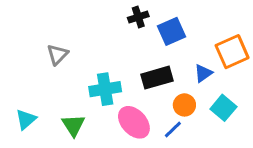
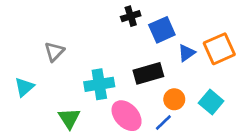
blue triangle: (203, 73) -> (187, 53), moved
cyan triangle: (26, 119) -> (24, 87), moved

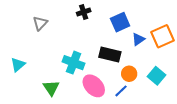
black cross: (131, 16) -> (84, 12), moved
gray triangle: (54, 52) -> (40, 23), moved
black rectangle: (148, 73) -> (110, 55), turned 30
cyan cross: (99, 84) -> (73, 63), turned 30

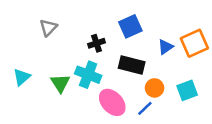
black cross: (84, 12) -> (97, 43), moved
blue square: (120, 22) -> (130, 26), moved
cyan square: (156, 76) -> (187, 90), turned 30
green triangle: (51, 88) -> (60, 83), moved

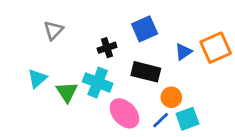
cyan triangle: (22, 77) -> (37, 79), moved
cyan square: (187, 90) -> (187, 119), moved

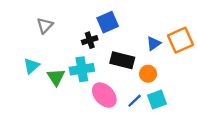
blue square: (145, 29) -> (108, 22), moved
cyan cross: (98, 83) -> (82, 69), turned -30
orange circle: (171, 97) -> (148, 74), moved

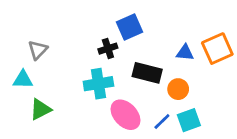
gray triangle: (45, 26) -> (38, 50), moved
blue triangle: (154, 43) -> (185, 53), turned 40
cyan triangle: (31, 66) -> (23, 80), moved, turned 42
green triangle: (56, 77) -> (40, 109), moved, turned 36

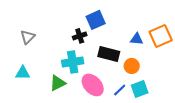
cyan triangle: (23, 80) -> (23, 73), moved
green triangle: (40, 109) -> (58, 83), moved

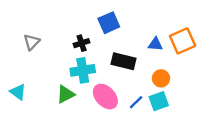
black cross: (80, 36) -> (82, 43), moved
orange circle: (132, 66) -> (161, 78), moved
cyan triangle: (23, 73) -> (18, 92), moved, turned 35

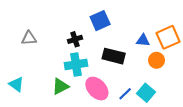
gray triangle: (32, 42) -> (29, 38), turned 42
orange circle: (161, 78) -> (157, 60), moved
cyan square: (159, 101) -> (146, 93), turned -30

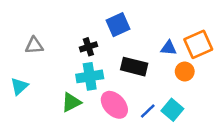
cyan triangle: (16, 84) -> (19, 86), moved, turned 42

